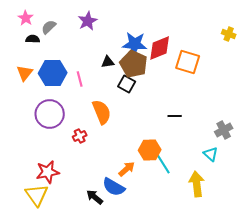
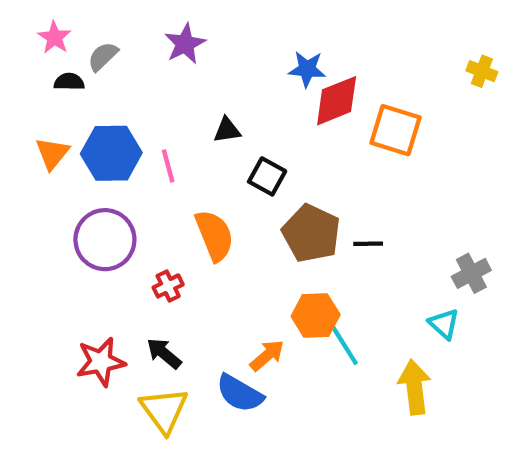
blue star: (135, 44) -> (307, 69), moved, size x0.7
brown pentagon: (134, 64) -> (311, 233), moved
yellow triangle: (37, 195) -> (164, 410), moved
black arrow: (95, 197) -> (164, 353), moved

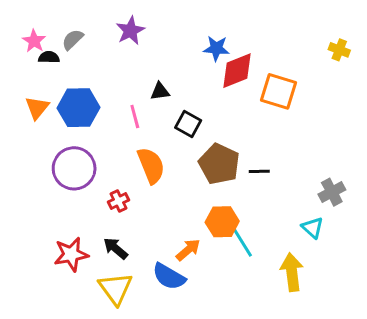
pink star: (54, 37) -> (34, 41), moved
pink line: (168, 166) -> (135, 117), moved

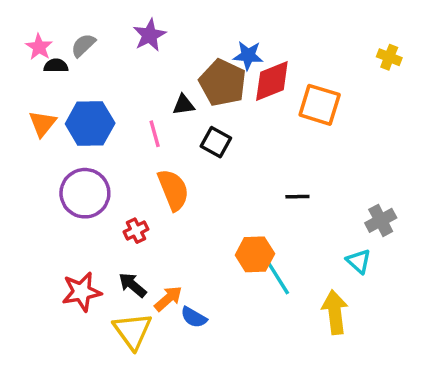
brown pentagon: (219, 164) -> (223, 83), moved
orange arrow: (188, 250) -> (168, 299), moved
blue semicircle: (169, 277) -> (194, 317), size x0.7

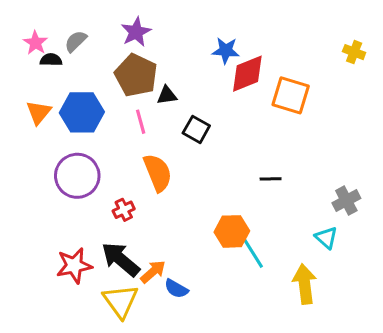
brown pentagon: (223, 83) -> (136, 75), moved
black arrow: (133, 285) -> (121, 259), size x1.5

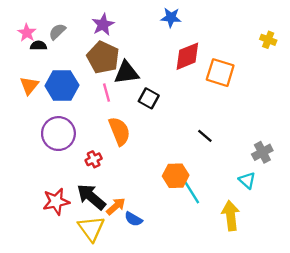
blue star: (226, 51) -> (171, 18), moved
black triangle: (167, 95) -> (126, 73), size x1.6
black line: (271, 179) -> (205, 136), turned 42

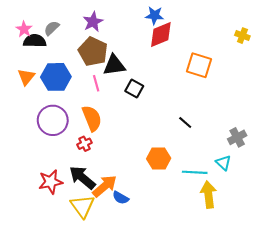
black semicircle: (39, 46) -> (35, 41), size x1.5
red diamond: (187, 56) -> (161, 35), moved
orange semicircle: (119, 131) -> (92, 118), moved
cyan line: (191, 191) -> (195, 172), moved, turned -55
orange arrow: (116, 206) -> (105, 186), size x1.4

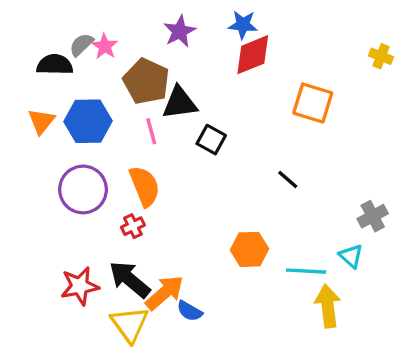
purple star: (93, 22) -> (180, 31), moved
pink star: (24, 29) -> (105, 46), moved
black line: (185, 122) -> (288, 180), moved

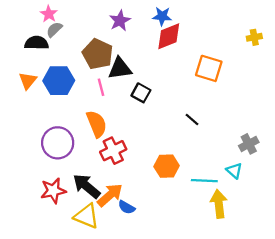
pink star: (105, 46) -> (49, 14), moved
yellow cross: (381, 56) -> (254, 37), turned -32
purple circle: (83, 189) -> (58, 143), moved
red cross: (133, 226) -> (113, 151), moved, size x1.6
yellow triangle: (130, 324) -> (87, 216), turned -32

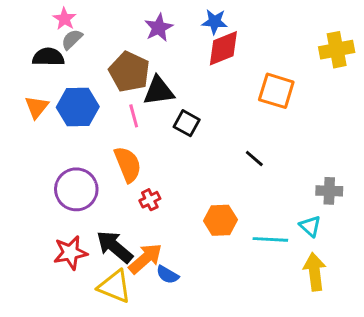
yellow cross: (254, 37) -> (337, 50), size x1.6
gray cross: (249, 144) -> (329, 191), turned 30
red cross: (113, 151) -> (150, 200), size x0.6
yellow arrow: (219, 204) -> (315, 272), moved

